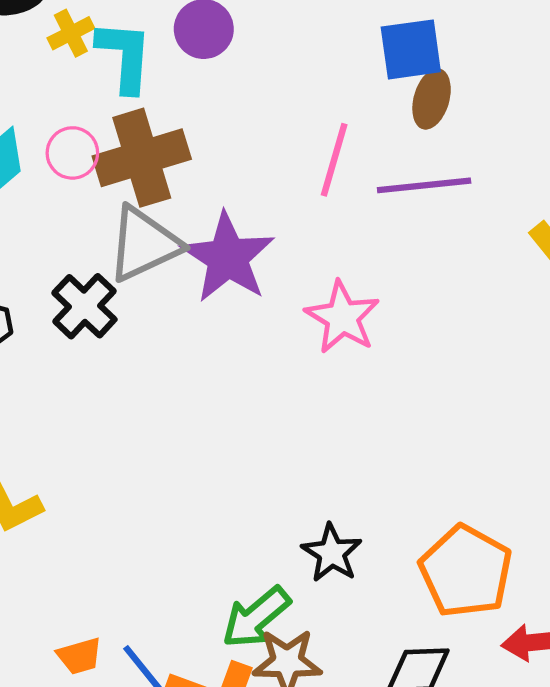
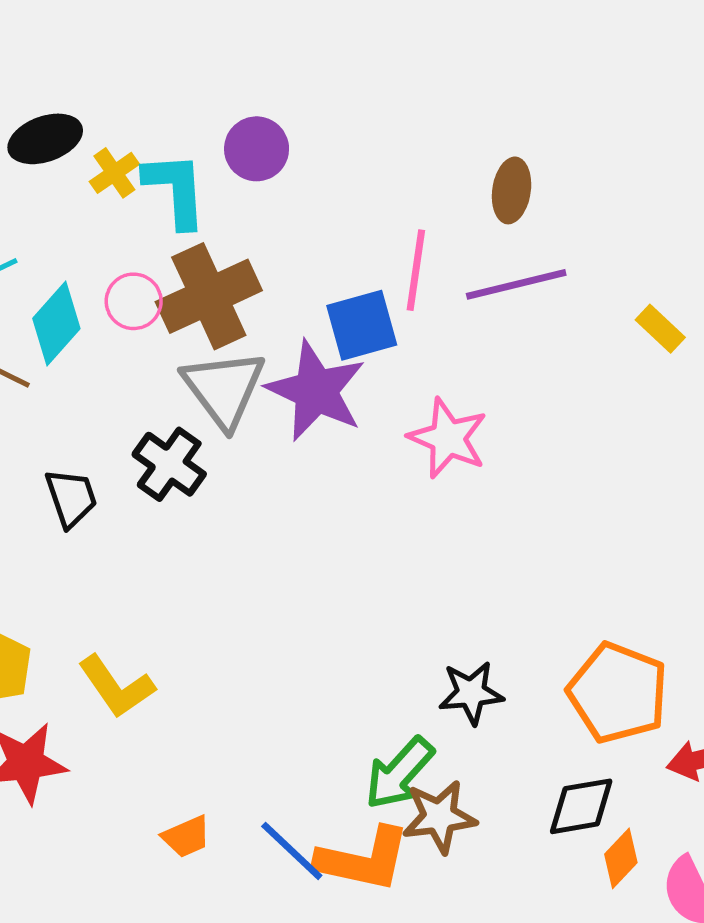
blue square: (411, 49) -> (362, 325), moved
gray triangle: (144, 244) -> (224, 389), turned -34
black star: (332, 553) -> (471, 693), turned -30
orange trapezoid: (79, 656) -> (186, 837), moved

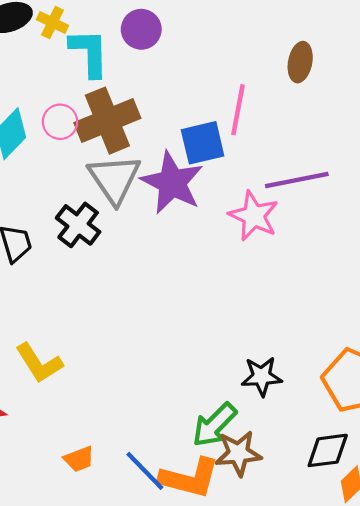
yellow cross: (114, 173) -> (53, 22), moved, turned -32
purple line: (516, 284) -> (297, 180), moved

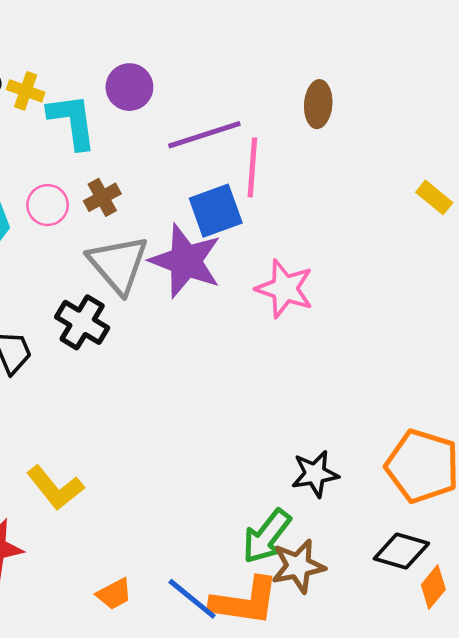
brown cross: (107, 121) -> (102, 197), size x0.5
purple line: (297, 180) -> (204, 135), moved
black diamond: (328, 450) -> (401, 551), turned 30

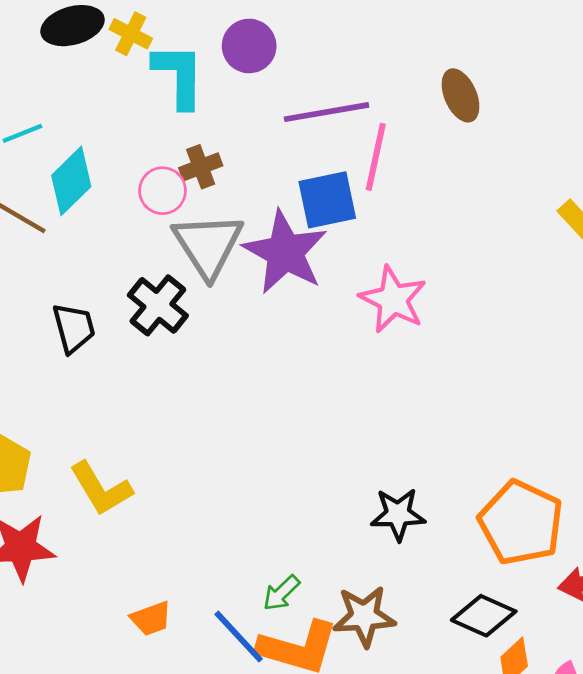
brown ellipse: (318, 104) -> (460, 95), turned -36
pink circle: (48, 205) -> (163, 191), moved
green arrow: (267, 536) -> (281, 593), moved, size x0.6

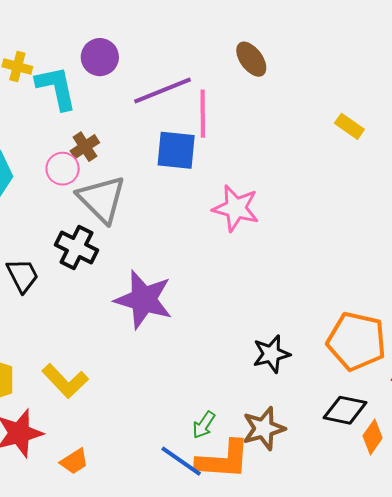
blue square: (327, 200) -> (176, 150), turned 30
purple star: (285, 252) -> (144, 300), moved
orange trapezoid: (151, 619) -> (74, 461), moved

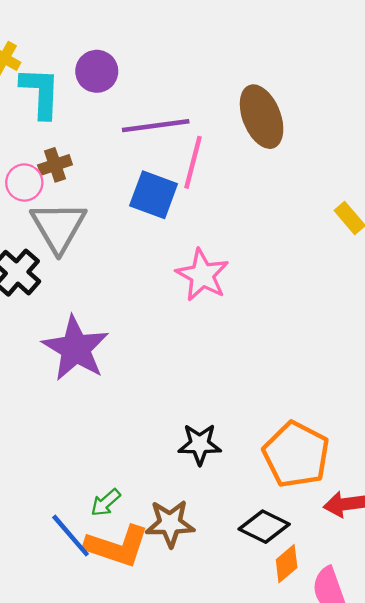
brown ellipse: (251, 59) -> (262, 117), size x1.5

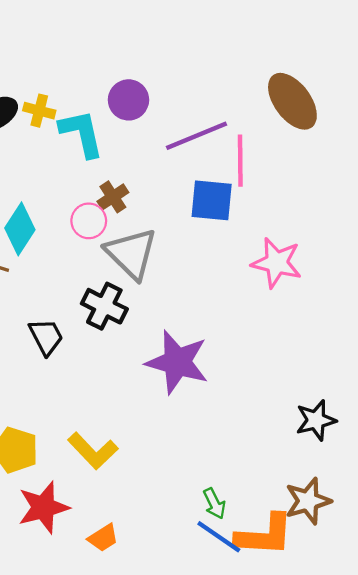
green arrow: (106, 503) -> (214, 504), moved, turned -60

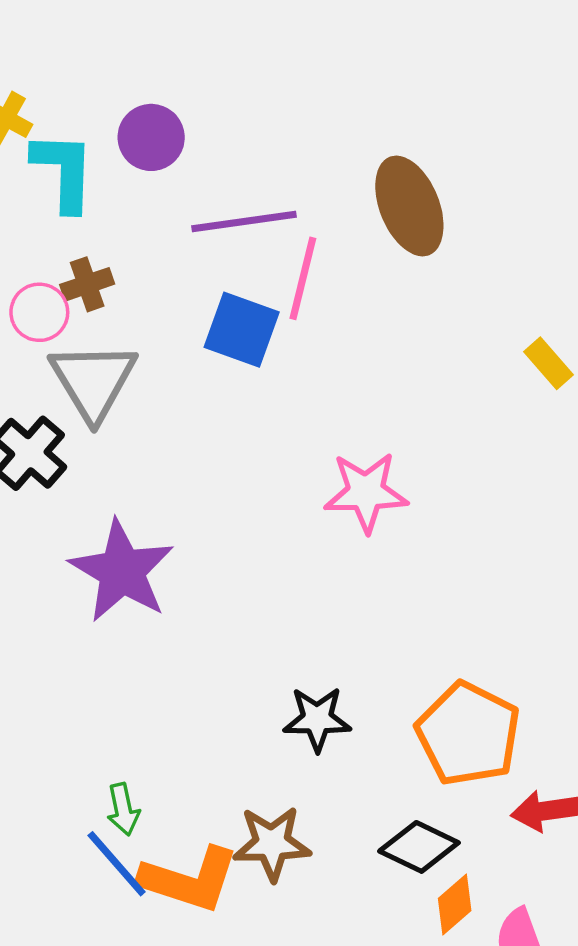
pink star: (277, 263) -> (366, 492), moved, turned -30

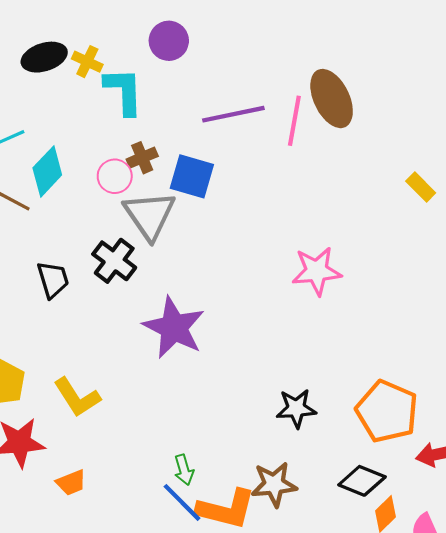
purple circle: (151, 137) -> (169, 41), moved
pink line: (303, 278) -> (294, 121), moved
blue square: (242, 330) -> (192, 176), moved

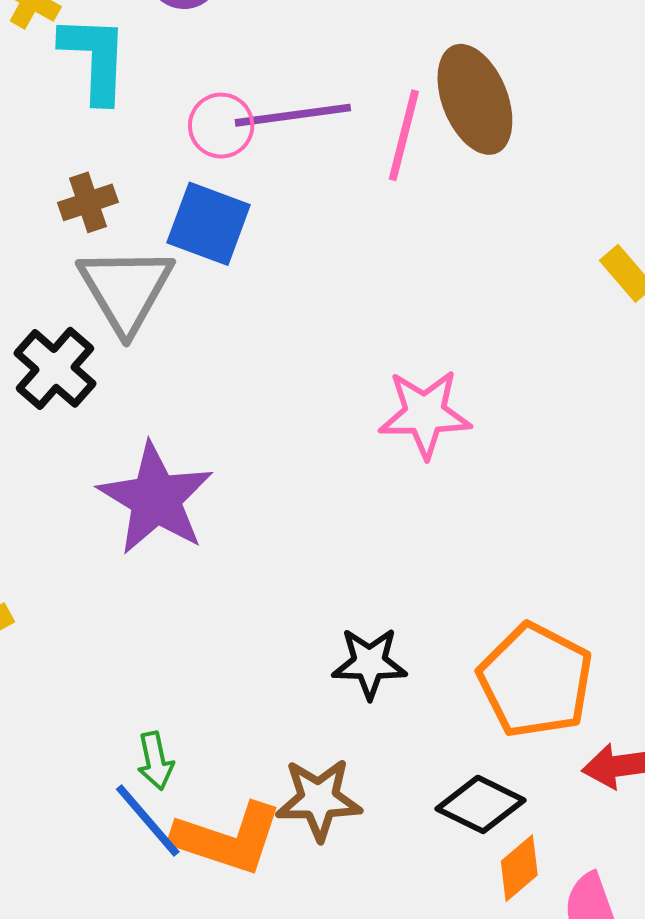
brown cross: (142, 158) -> (88, 202), moved
pink circle: (115, 176) -> (221, 126), moved

